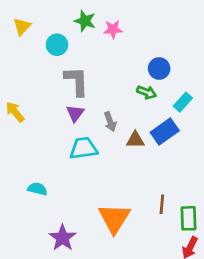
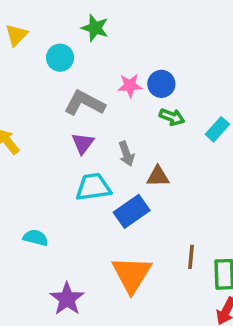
pink star: (113, 29) -> (130, 86), moved
blue circle: (159, 69) -> (161, 84), moved
gray L-shape: (77, 81) -> (84, 103), turned -60
blue rectangle: (165, 131) -> (132, 211), moved

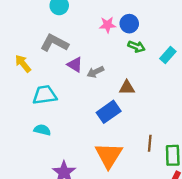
gray L-shape: (84, 103) -> (54, 43), moved
purple triangle: (83, 143) -> (75, 65), turned -35
gray arrow: (126, 154) -> (95, 72), moved, turned 84
cyan trapezoid: (93, 187) -> (45, 95), moved

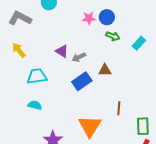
gray L-shape: (54, 43) -> (20, 18), moved
blue rectangle: (109, 112) -> (82, 81), moved
brown line: (150, 143) -> (119, 108), moved

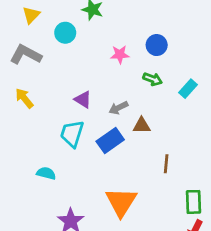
blue circle: (107, 17) -> (157, 45), moved
gray arrow: (79, 57) -> (118, 108), moved
cyan trapezoid: (37, 76) -> (72, 134), moved, turned -65
brown line: (119, 108) -> (166, 164), moved

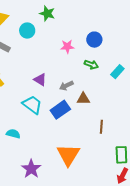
cyan trapezoid: (72, 134) -> (32, 105), turned 110

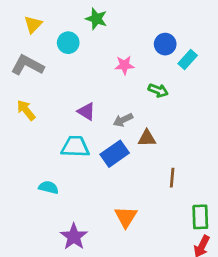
blue circle: (94, 40) -> (165, 44), moved
cyan rectangle: (117, 72) -> (188, 60), moved
cyan trapezoid: (32, 105) -> (75, 147), turned -35
orange triangle: (68, 155) -> (126, 217), size x0.7

